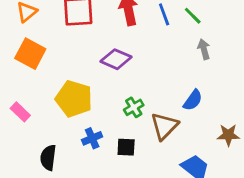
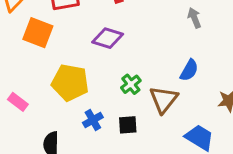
orange square: (30, 54) -> (38, 33), moved

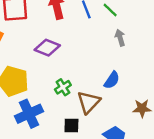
blue cross: (93, 120) -> (29, 114), size x1.6
black square: (128, 125) -> (71, 125), moved

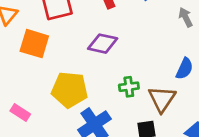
green cross: (63, 87) -> (129, 87), turned 35

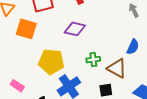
brown triangle: (162, 99) -> (117, 68), turned -35
pink rectangle: (20, 113) -> (17, 86), moved

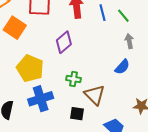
purple diamond: (75, 29) -> (64, 42), turned -70
blue semicircle: (133, 47) -> (122, 67), moved

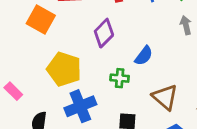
blue semicircle: (122, 67) -> (144, 56), moved
brown triangle: (95, 95) -> (165, 97), moved

